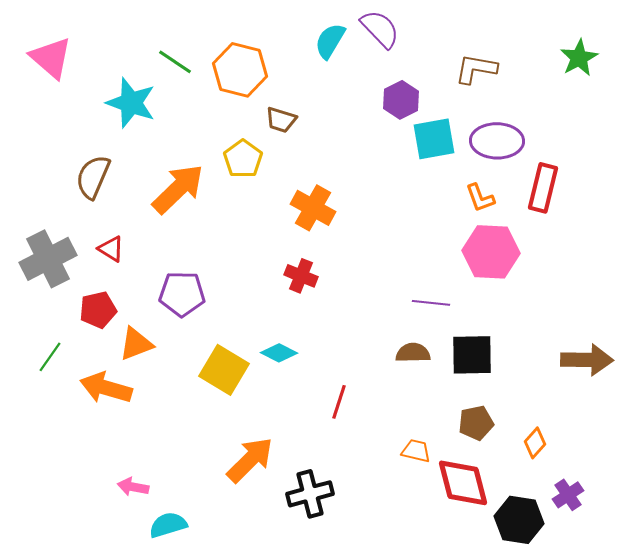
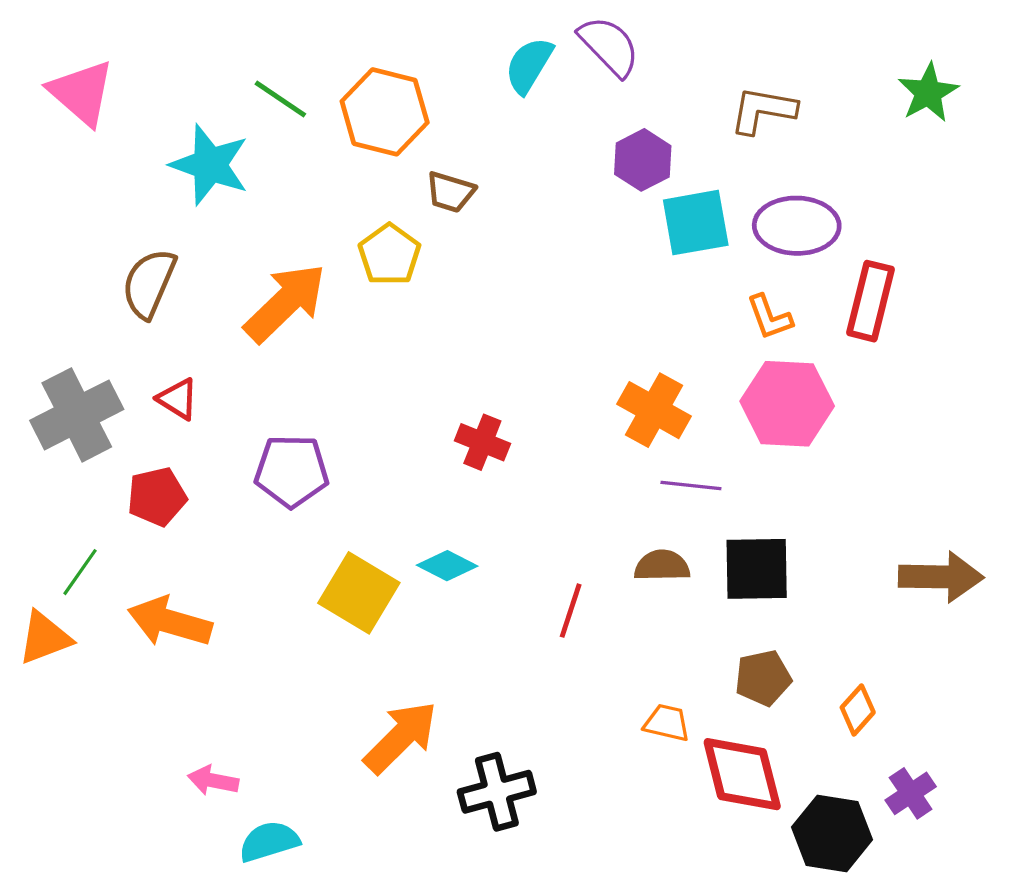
orange cross: (313, 208) -> (654, 410), moved
orange triangle: (136, 344) -> (45, 638), moved
red line: (339, 402) -> (571, 611), moved

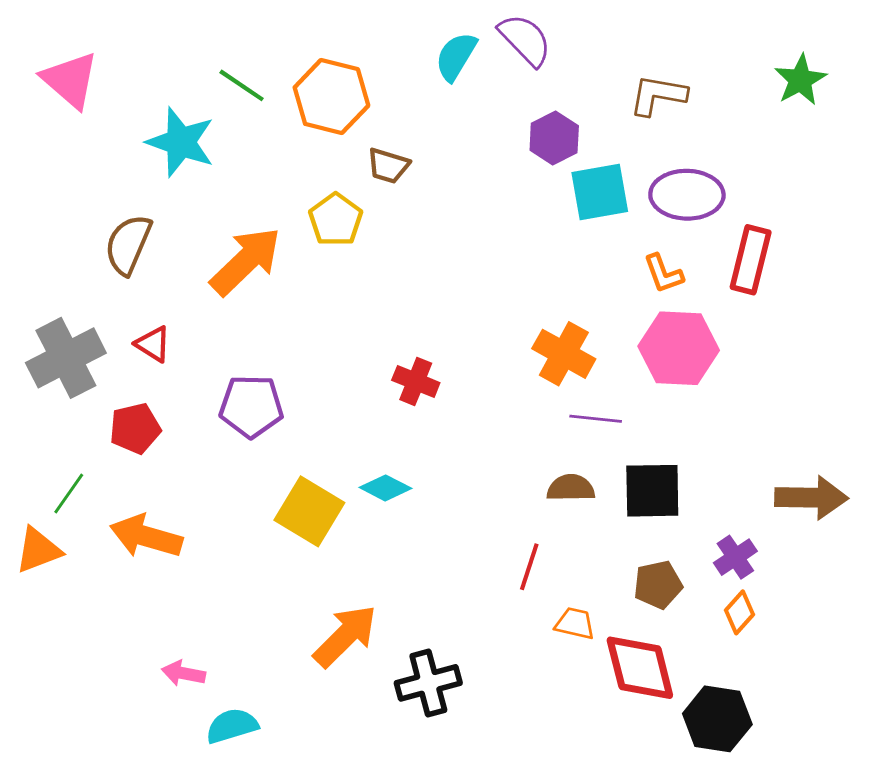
red line: (571, 611) -> (529, 567), moved
purple cross: (911, 793) -> (735, 557), moved

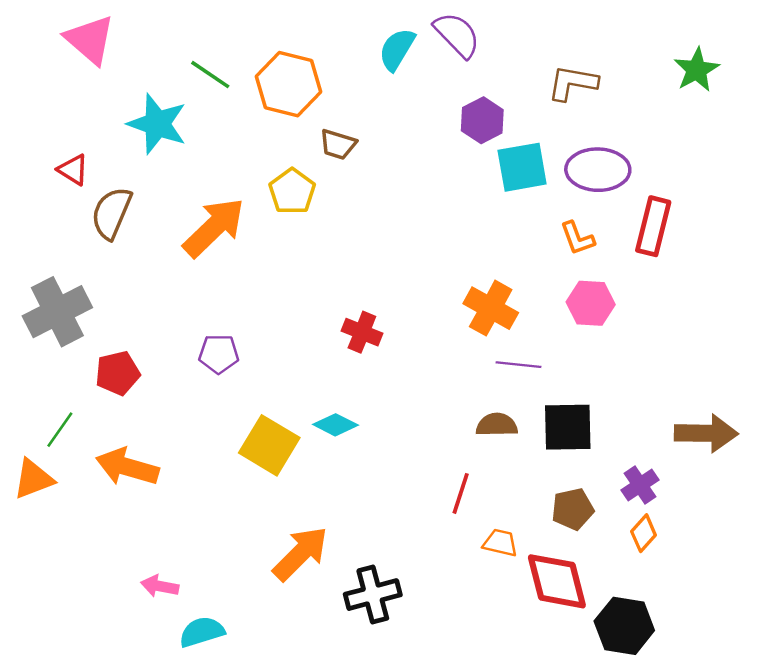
pink triangle: (70, 80) -> (90, 40), moved
red triangle: (153, 344) -> (73, 170), moved
pink hexagon: (679, 348) -> (591, 303), size x0.7
purple pentagon: (251, 406) -> (219, 354), size x0.7

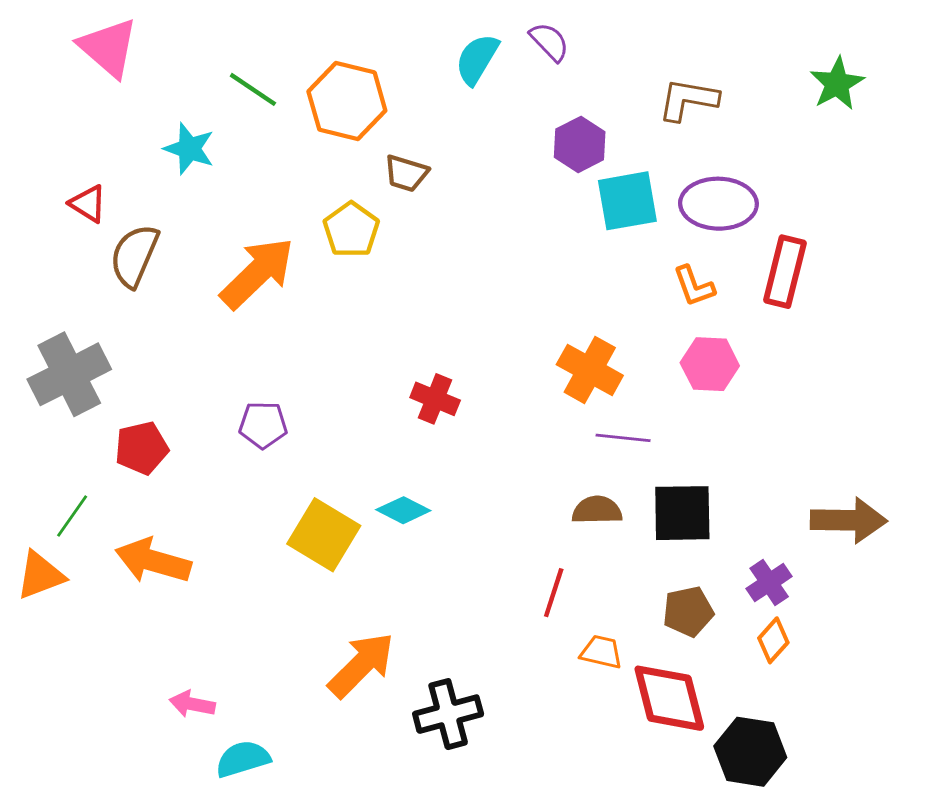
purple semicircle: (457, 35) -> (549, 42), size x0.7
cyan star: (157, 124) -> (189, 149), size x0.7

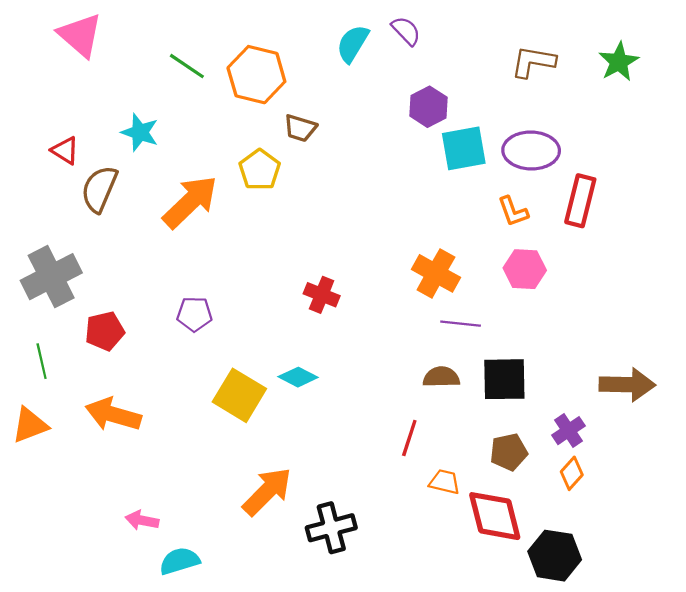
brown L-shape: (688, 100) -> (533, 62), moved
cyan star: (189, 149) -> (140, 132), moved
green line: (72, 516) -> (42, 361), moved, turned -48

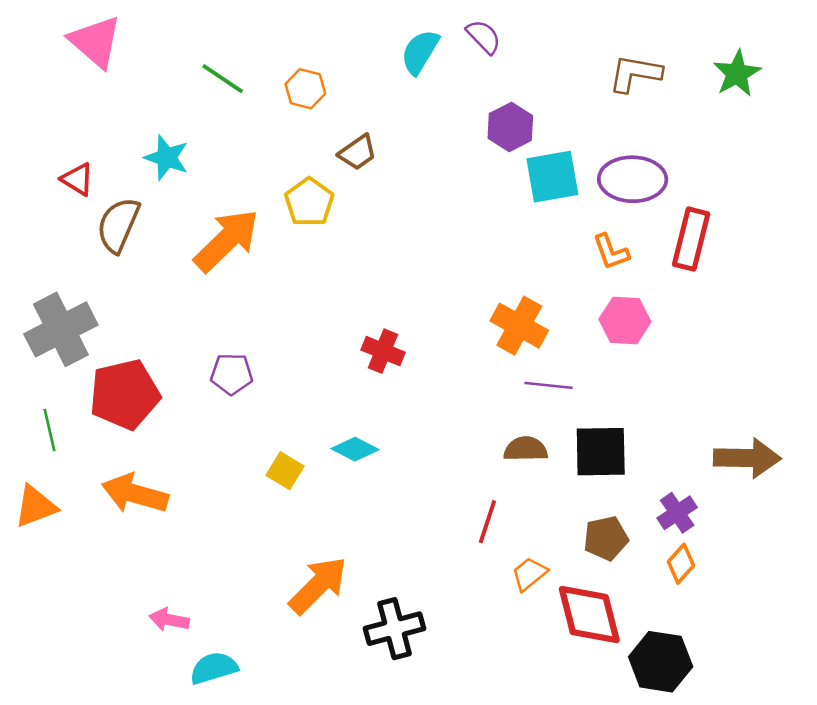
orange hexagon: (256, 75) -> (305, 89), size x0.6
brown trapezoid: (300, 128) -> (358, 152), turned -52
red pentagon: (105, 331) -> (125, 394), size x1.5
yellow square: (239, 395) -> (285, 471), size x0.6
orange trapezoid: (445, 482) -> (529, 574), turned -52

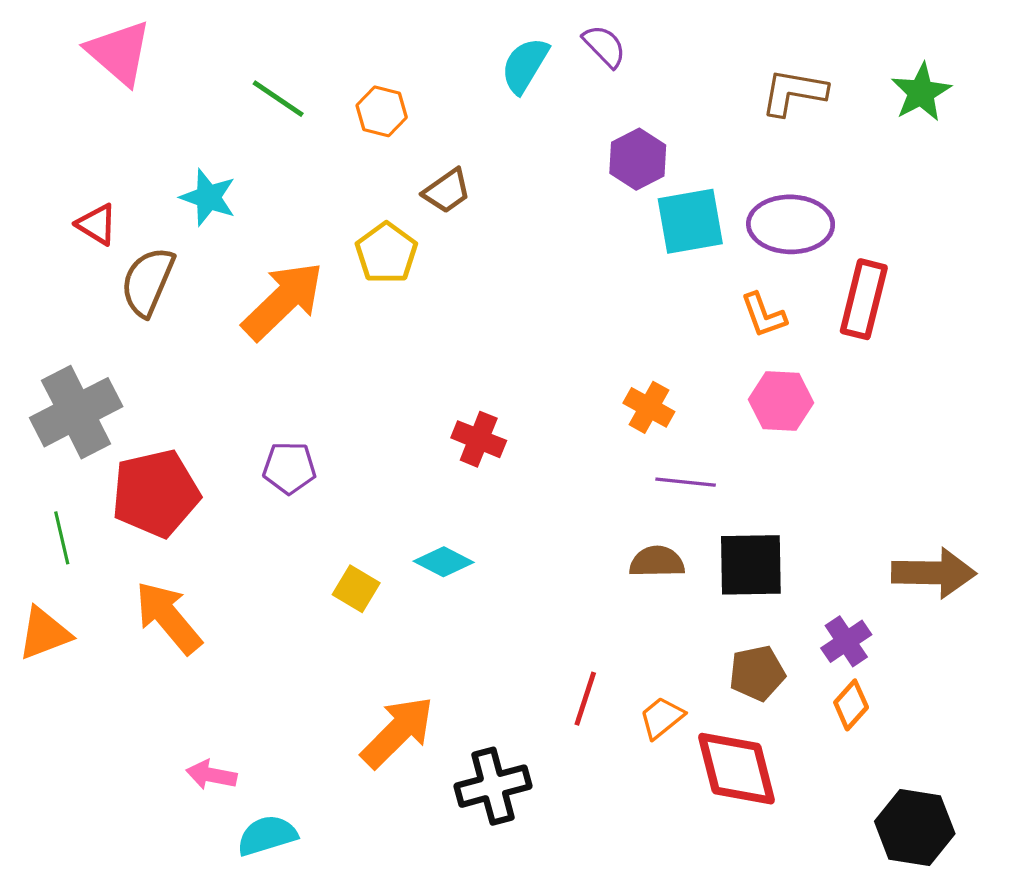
orange cross: (519, 326) -> (649, 407), size x0.7
orange arrow: (135, 494) -> (168, 617), turned 34
red line: (487, 522) -> (585, 699), moved
black hexagon: (661, 662) -> (915, 827), moved

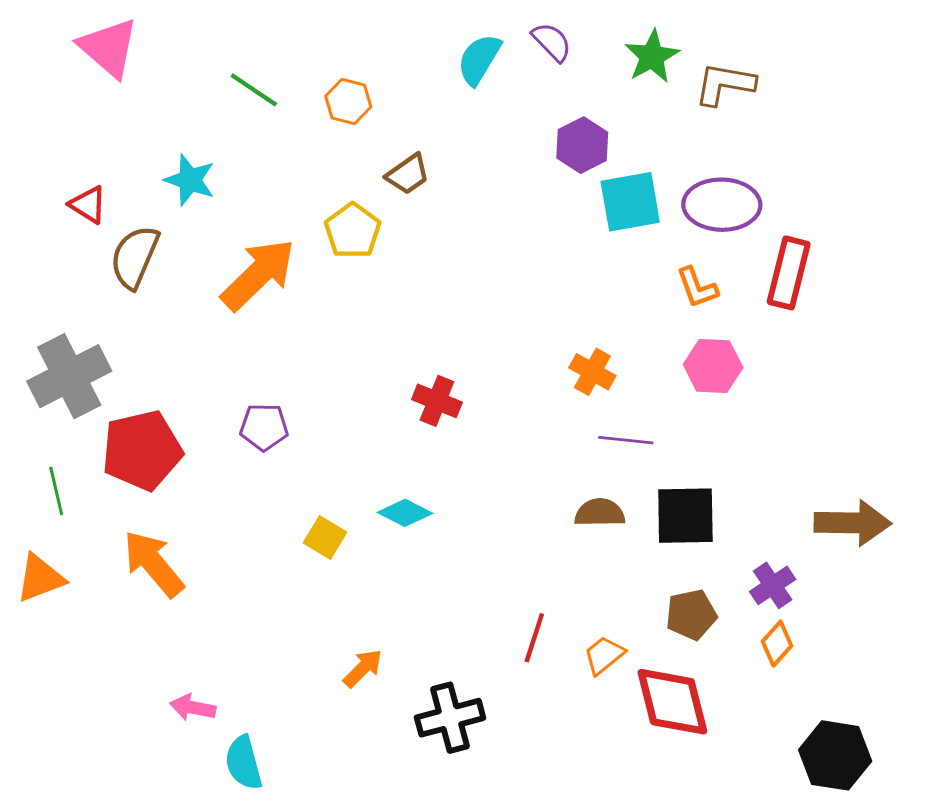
green star: (921, 92) -> (652, 56), moved
orange arrow: (398, 732) -> (363, 668), size x0.6
cyan semicircle: (267, 835) -> (244, 763), turned -88

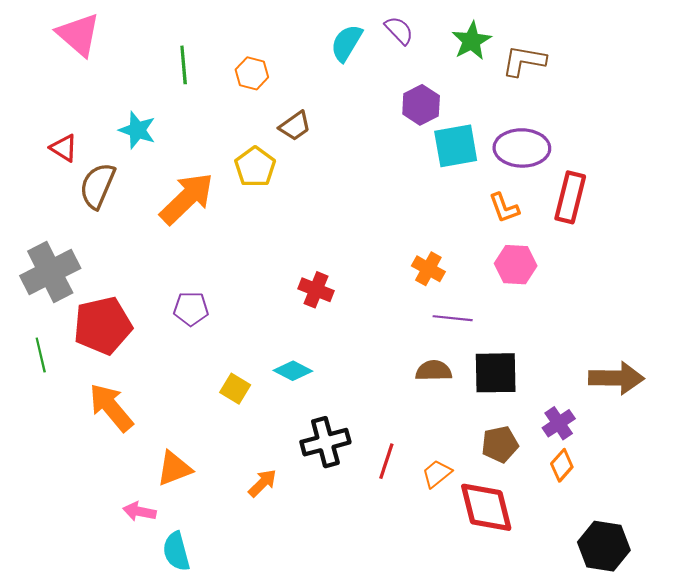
green line: (254, 90) -> (184, 65), turned 51
orange triangle: (40, 578) -> (174, 468), moved
black cross: (450, 718) -> (325, 442), moved

